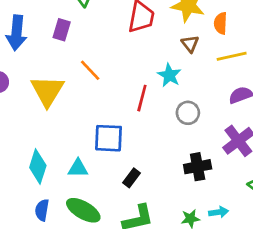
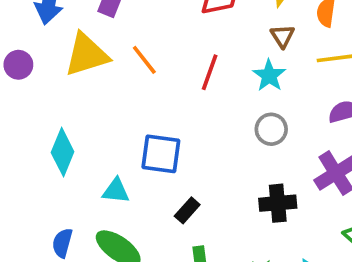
cyan star: (169, 75) -> (269, 76), moved
yellow triangle: (47, 91) -> (87, 55), moved, turned 36
red line: (142, 98) -> (210, 72), moved
cyan diamond: (38, 166) -> (63, 152), moved

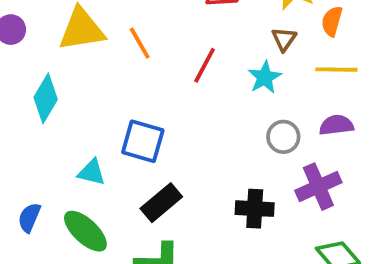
gray circle: (271, 129) -> (283, 137), moved
cyan diamond: (63, 152) -> (46, 98), moved
black rectangle: (187, 210) -> (161, 203), size x1.5

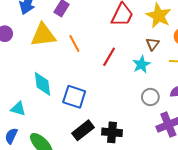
cyan diamond: (46, 98) -> (43, 84), moved, turned -40
cyan triangle: (92, 172) -> (18, 109), moved
black cross: (255, 209) -> (112, 132), moved

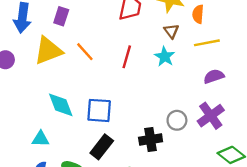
gray circle: (150, 97) -> (177, 120), moved
black rectangle: (83, 130) -> (102, 147), moved

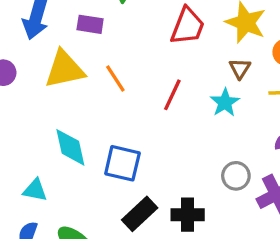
purple rectangle: (61, 16) -> (90, 24), turned 72
gray circle: (177, 120) -> (236, 176), moved
black rectangle: (102, 147) -> (140, 214), moved

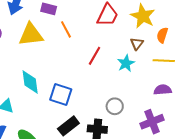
orange line: (115, 79) -> (66, 29), moved
gray circle: (236, 176) -> (115, 106), moved

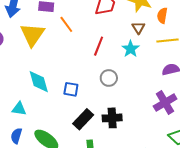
yellow triangle: (31, 35) -> (32, 35), turned -40
blue square: (61, 95) -> (71, 89), size x0.7
gray circle: (115, 106) -> (109, 78), moved

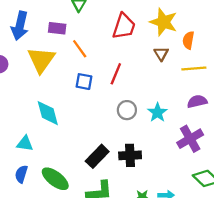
cyan star: (131, 49) -> (157, 113), moved
blue square: (71, 89) -> (84, 82), moved

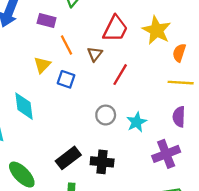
brown triangle: (161, 54) -> (95, 54), moved
yellow triangle: (41, 60) -> (42, 65), moved, size x0.6
red line: (116, 74) -> (120, 75), moved
purple semicircle: (197, 101) -> (179, 117), turned -84

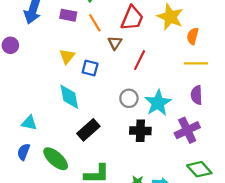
orange line: (67, 45) -> (95, 23), moved
cyan diamond: (24, 106) -> (69, 97), moved
cyan star: (137, 122) -> (158, 103), size x1.4
black rectangle: (68, 158) -> (88, 130), moved
black cross: (102, 162) -> (140, 131), moved

